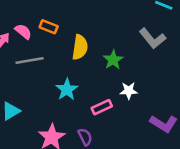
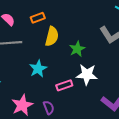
orange rectangle: (49, 27) -> (38, 18), moved, turned -48
white star: (129, 91) -> (87, 75), size x1.5

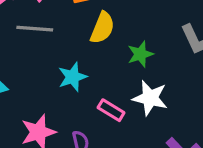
pink rectangle: (64, 85) -> (111, 110), turned 42

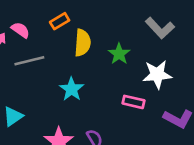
white star: (150, 98) -> (157, 74), moved
pink rectangle: (111, 110) -> (134, 102), moved

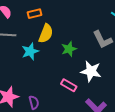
cyan star: (72, 89) -> (30, 51), moved

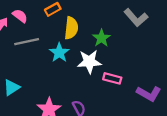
white star: (91, 71) -> (89, 62), moved

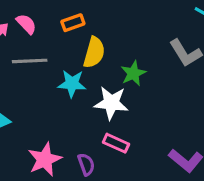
cyan star: (59, 53) -> (72, 84), turned 30
pink rectangle: (112, 78) -> (116, 143), moved

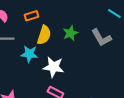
green star: (133, 73) -> (70, 33), moved

